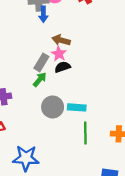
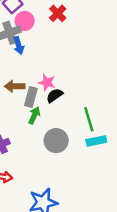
brown arrow: (61, 40) -> (15, 86), moved
cyan rectangle: (77, 107) -> (96, 141), moved
green line: (85, 133) -> (89, 119), moved

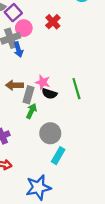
black semicircle: (55, 95) -> (49, 94), turned -128
green line: (89, 119) -> (76, 89), moved
cyan rectangle: (96, 141) -> (58, 156), moved, turned -49

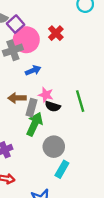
pink circle: (24, 28) -> (26, 40), size x1.5
blue arrow: (18, 50) -> (33, 70), moved, turned -96
green arrow: (31, 111) -> (34, 124), size x1.5

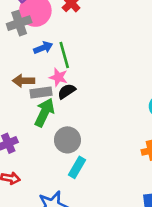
green line: (80, 101) -> (64, 55), moved
black semicircle: (53, 106) -> (67, 91), turned 128
gray rectangle: (32, 108) -> (41, 93), turned 66

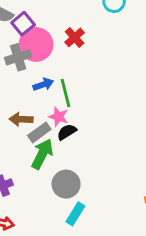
gray rectangle: (41, 93) -> (39, 132), turned -30

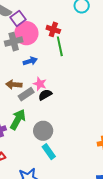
red cross: (75, 37) -> (53, 29), turned -32
green line: (65, 93) -> (60, 46), moved
green arrow: (42, 154) -> (18, 119), moved
cyan rectangle: (75, 214) -> (49, 152), turned -70

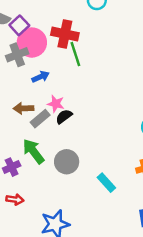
red cross: (53, 29) -> (65, 34), size x1.5
green arrow: (18, 119) -> (33, 151), turned -60
cyan rectangle: (49, 152) -> (106, 183), moved

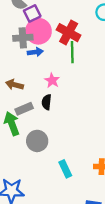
blue arrow: (41, 77) -> (35, 52), moved
pink star: (56, 104) -> (52, 80), moved
black semicircle: (64, 117) -> (47, 102), turned -64
gray rectangle: (40, 119) -> (24, 109), moved

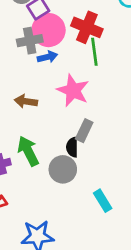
pink star: (52, 80) -> (73, 91), size x1.6
black semicircle: (47, 102) -> (72, 147), moved
gray rectangle: (24, 109) -> (84, 131), moved, turned -35

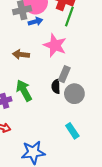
green line: (94, 52) -> (69, 16), turned 30
gray circle: (63, 169) -> (74, 94), moved
cyan rectangle: (103, 201) -> (72, 131), moved

